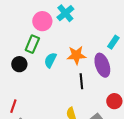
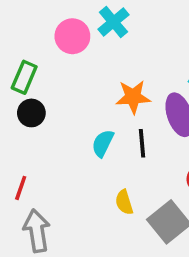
green rectangle: (32, 44) -> (24, 77), moved
cyan semicircle: (50, 60) -> (103, 143), moved

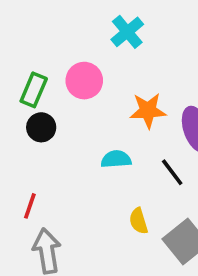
pink circle: (72, 36) -> (84, 81), moved
cyan semicircle: (103, 143) -> (116, 159), turned 60
black line: (142, 143) -> (172, 172), moved, turned -32

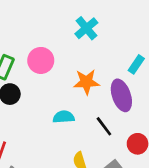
cyan cross: (127, 32) -> (86, 28), moved

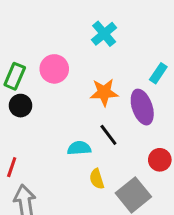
cyan semicircle: (64, 117) -> (79, 148), moved
black line: (104, 126) -> (108, 135), moved

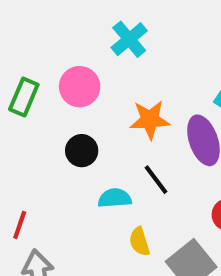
cyan cross: (104, 34) -> (129, 39), moved
black circle: (21, 106) -> (82, 151), moved

